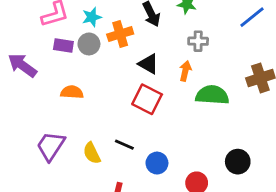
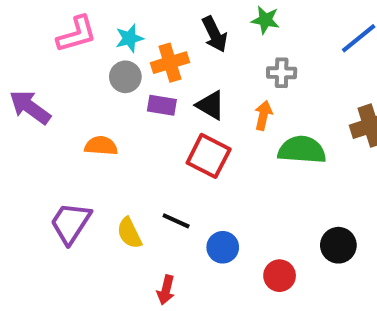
purple rectangle: (63, 45) -> (162, 105), moved

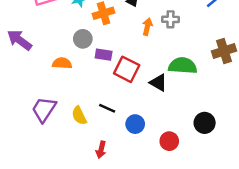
gray circle: (125, 77) -> (83, 39), moved
purple rectangle: (162, 105) -> (104, 55), moved
black triangle: (211, 105) -> (158, 83), moved
orange arrow: (263, 115) -> (147, 27), moved

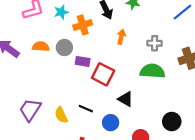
gray cross: (170, 19) -> (155, 43), moved
orange semicircle: (62, 63) -> (41, 46), moved
black triangle: (158, 83) -> (126, 99), moved

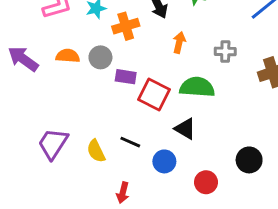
green semicircle: (152, 71) -> (197, 87), moved

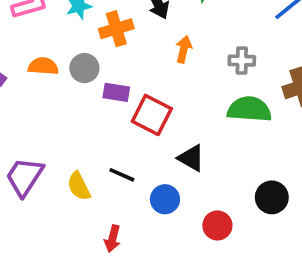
green semicircle: (197, 87) -> (249, 109), moved

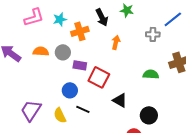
gray cross: (242, 61) -> (153, 34), moved
green semicircle: (249, 109) -> (151, 74), size x0.7
black circle: (272, 197) -> (149, 115), moved
blue circle: (165, 199) -> (70, 90), moved

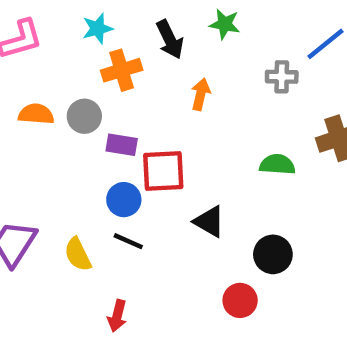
cyan star: (60, 19) -> (97, 29), moved
red square: (99, 77) -> (163, 171), turned -30
blue circle: (70, 90) -> (124, 200), moved

